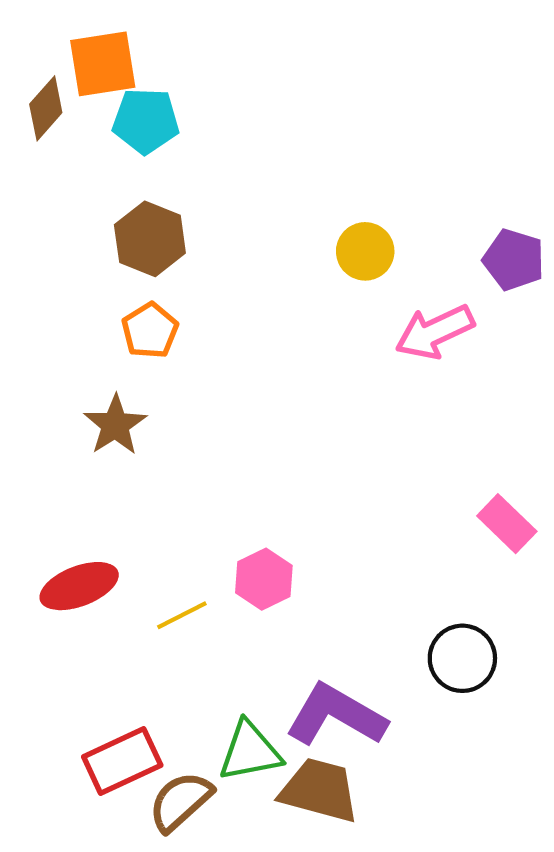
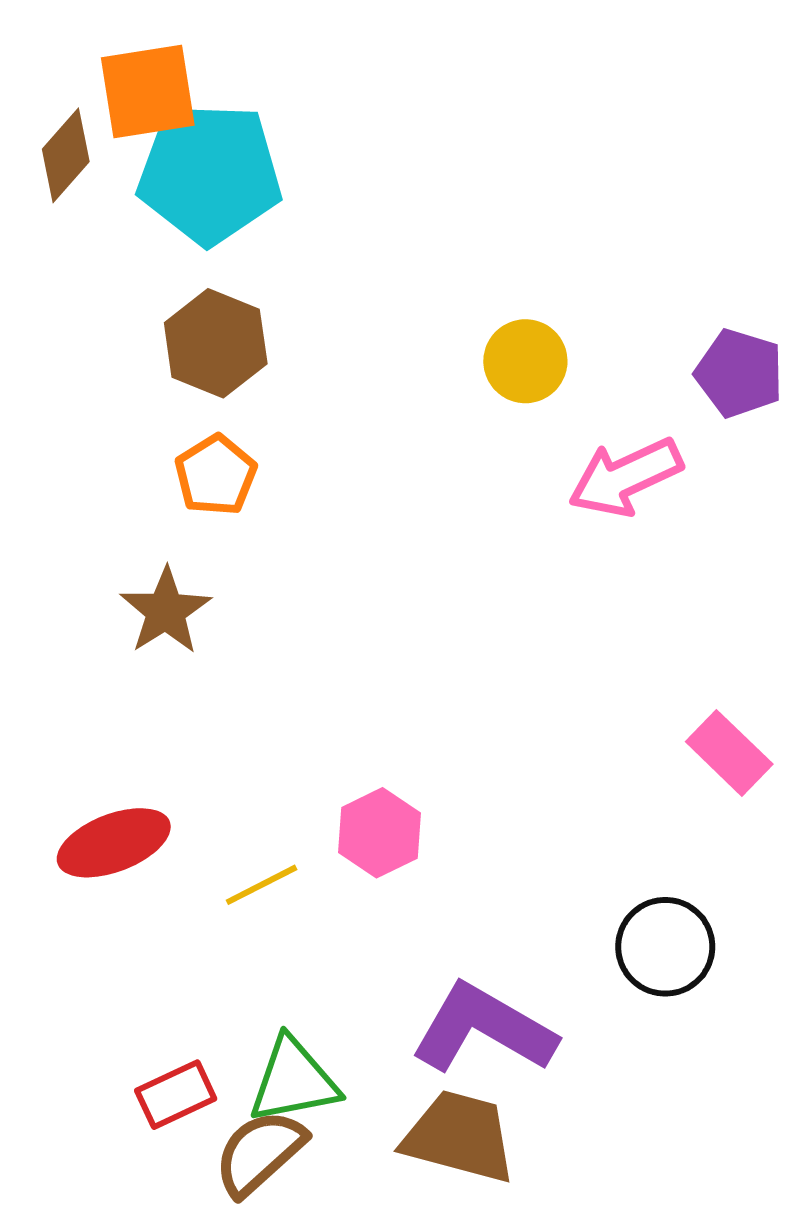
cyan pentagon: (146, 121) -> (210, 173), size x1.5
green triangle: (250, 751) -> (294, 1081), moved
red rectangle: (122, 761) -> (176, 1095), size x0.7

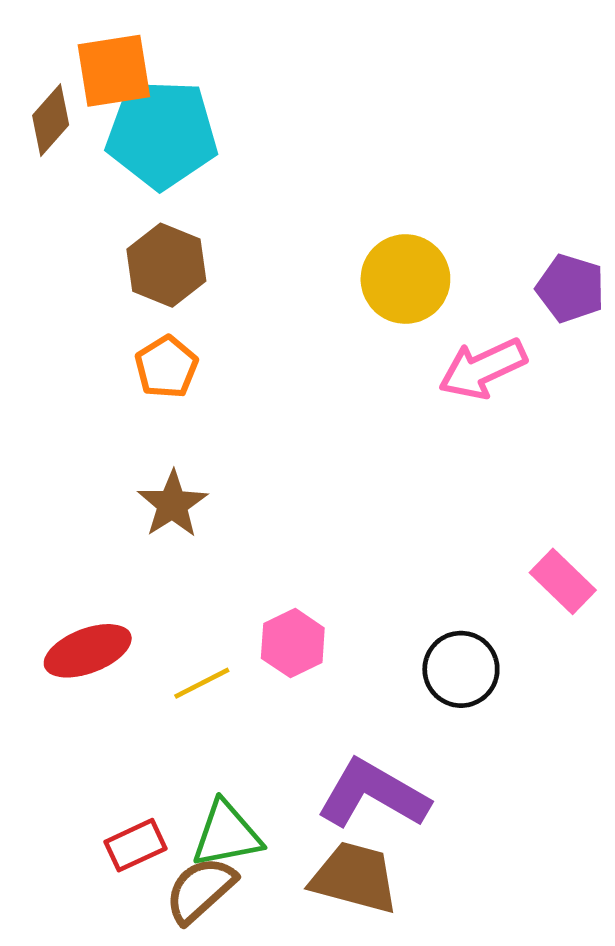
yellow circle: (525, 361) -> (405, 279), size x1.4
brown star: (166, 611) -> (173, 504), moved
black circle: (665, 947) -> (461, 669), moved

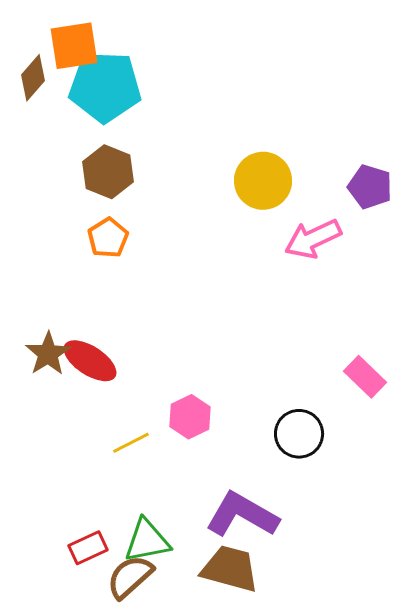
brown star: (173, 504) -> (48, 354), moved
red ellipse: (88, 651) -> (90, 361), moved, turned 54

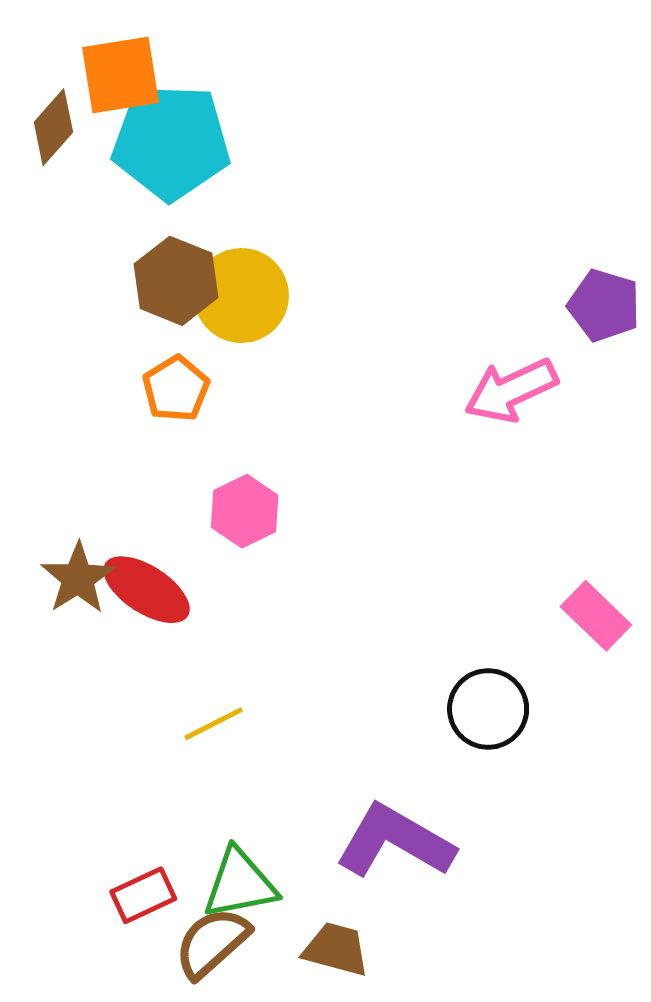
yellow circle: (263, 181) -> (241, 296), moved
pink hexagon: (190, 417) -> (245, 511), moved
brown trapezoid: (230, 569) -> (336, 949), moved, size x0.7

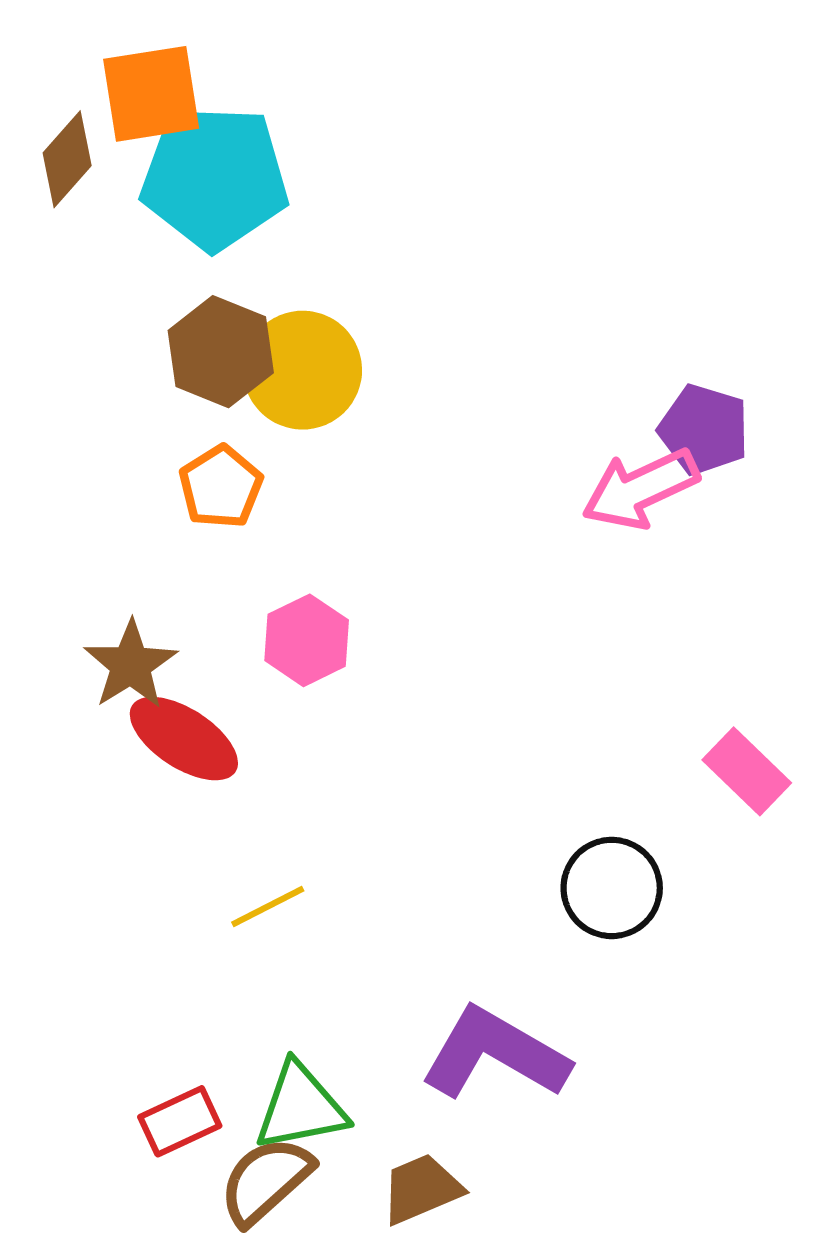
purple pentagon: (604, 305) -> (704, 429), moved
brown star: (78, 578) -> (131, 665), moved
brown trapezoid: (336, 949) -> (421, 1189), turned -38

